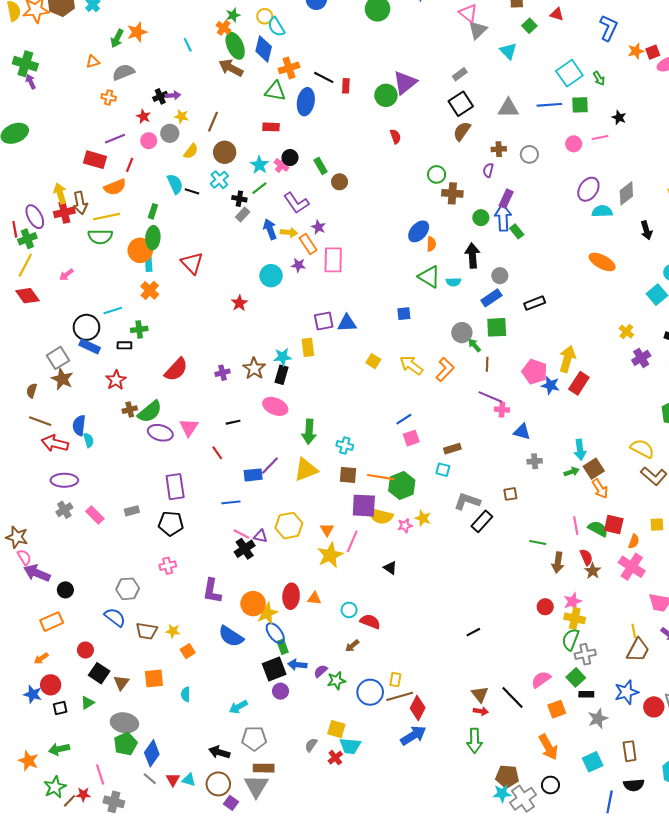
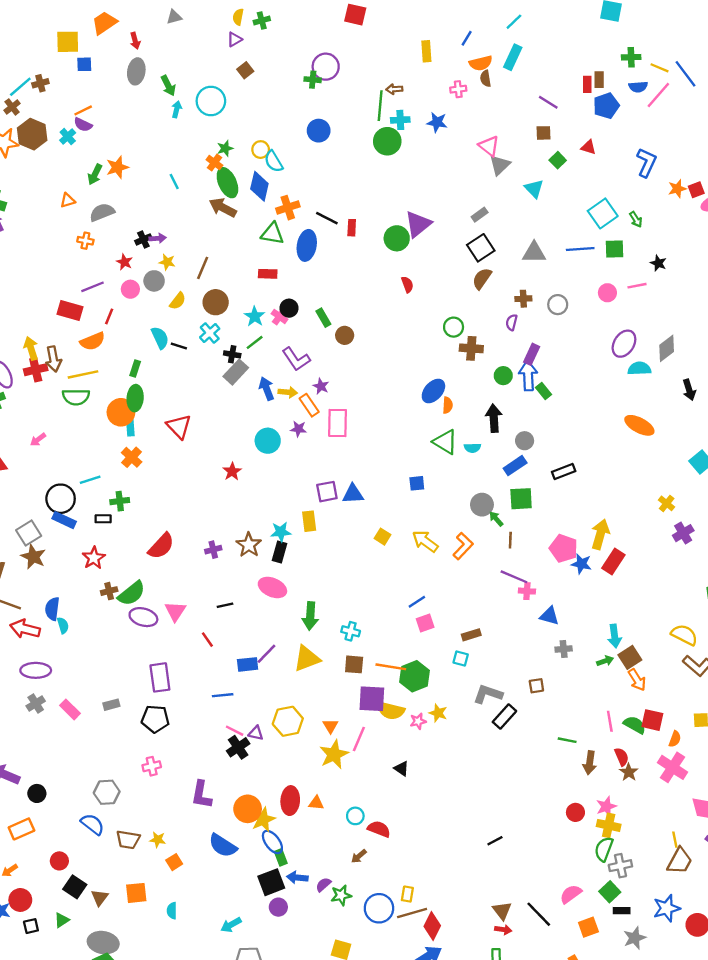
gray rectangle: (243, 214) -> (236, 372), size x1.5

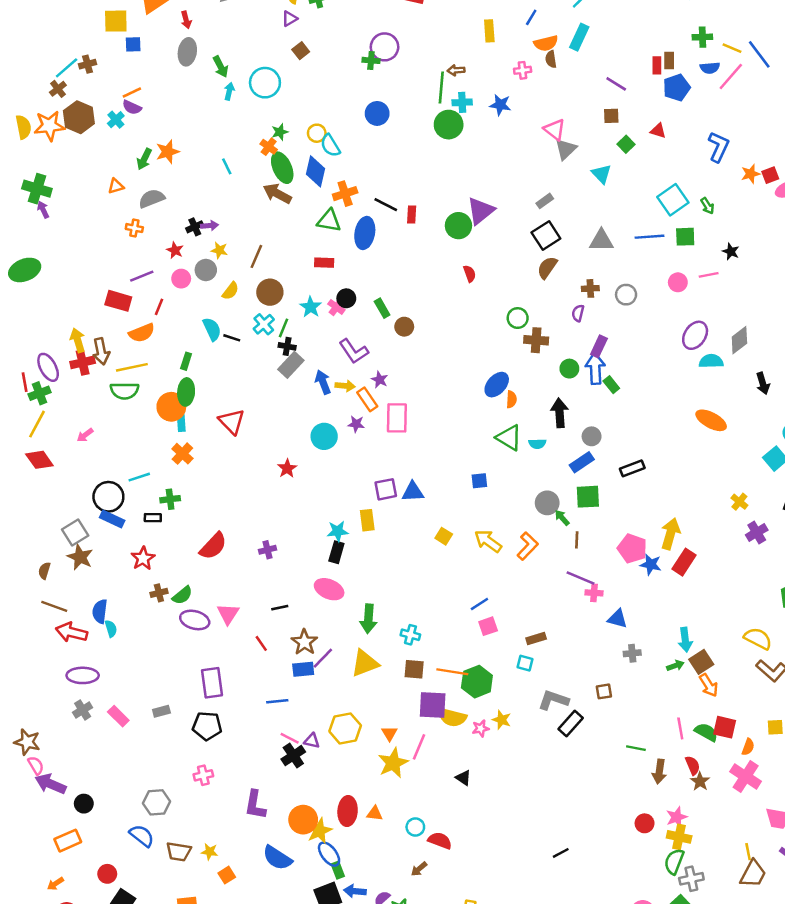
green line: (255, 342) -> (283, 328), moved, turned -30
brown star: (249, 545) -> (304, 642), moved
green semicircle: (132, 593) -> (182, 595), size x0.7

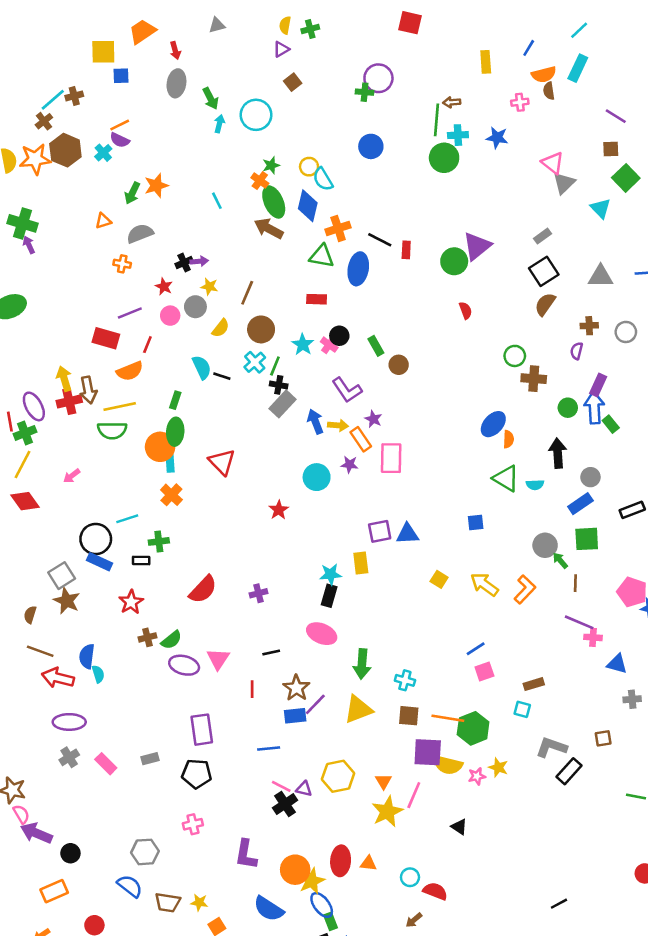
green square: (626, 144) -> (626, 178), size x1.5
red line: (261, 643) -> (252, 689), turned 35

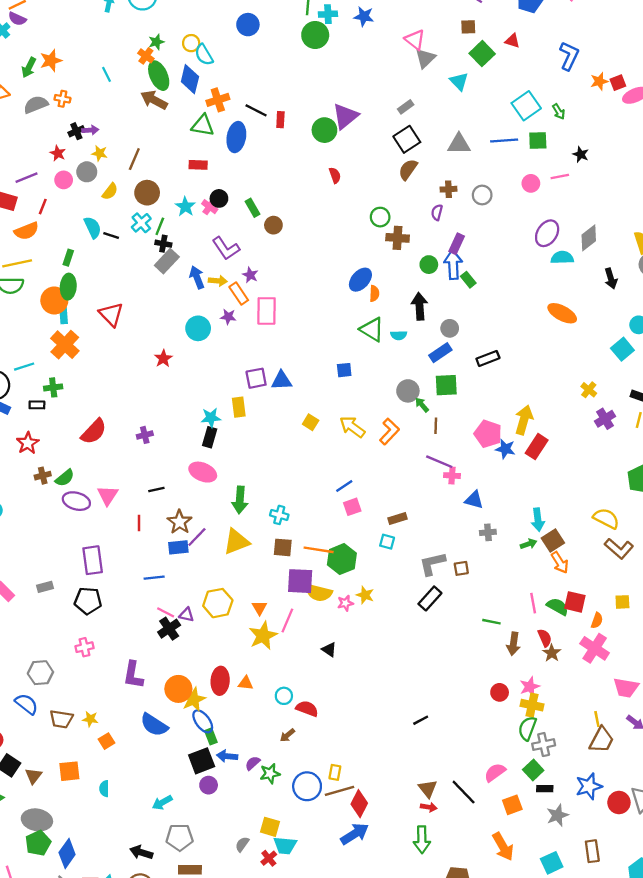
orange cross: (122, 264) -> (62, 99), moved
orange cross: (171, 495) -> (65, 345), size x1.4
gray L-shape: (551, 747) -> (432, 564), moved, turned -32

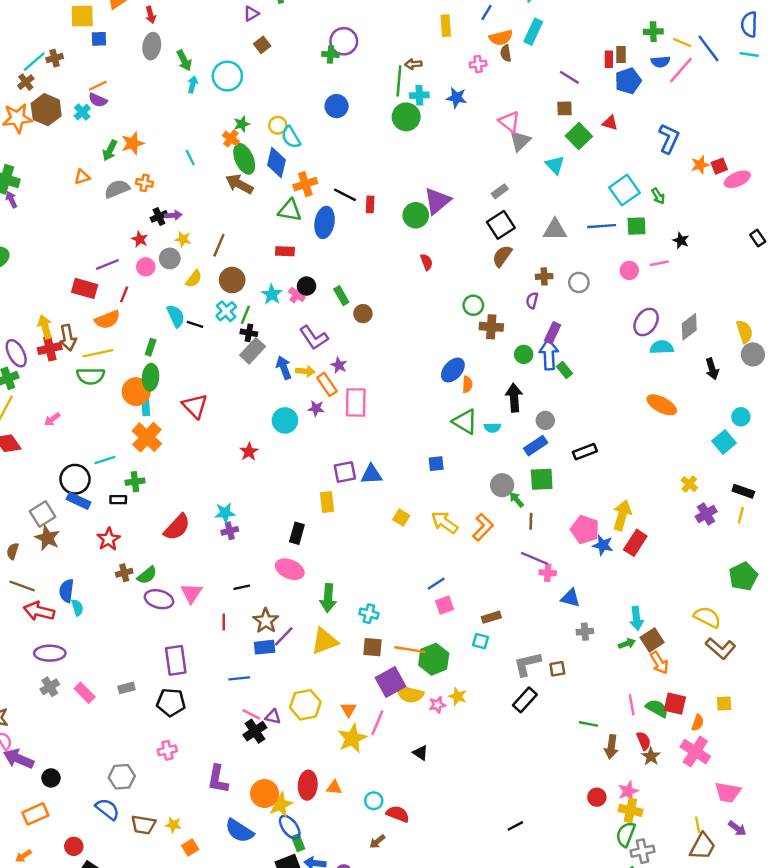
cyan star: (211, 418) -> (225, 513), moved
purple square: (300, 581) -> (391, 682), turned -32

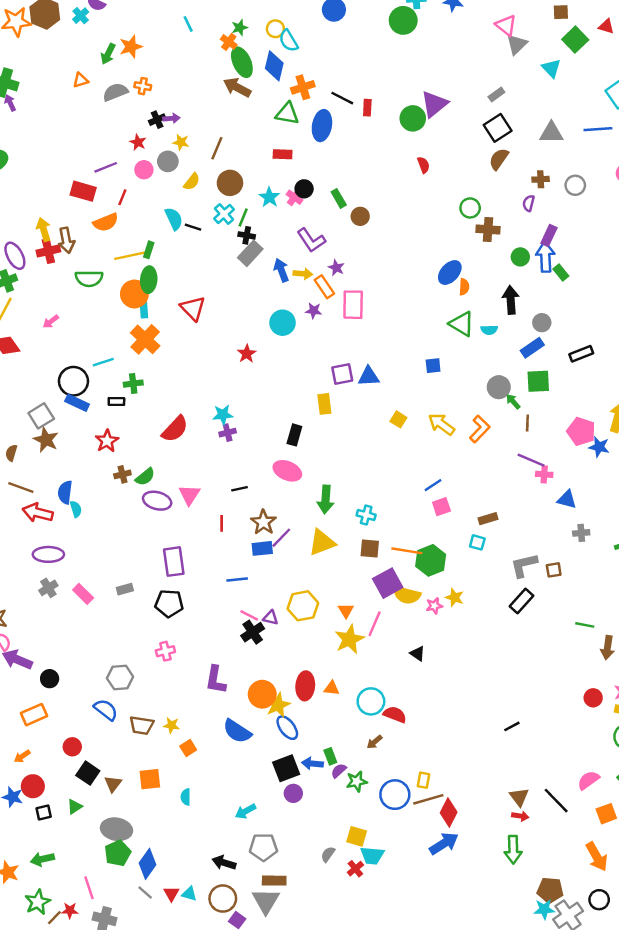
cyan line: (190, 158) -> (188, 24), moved
yellow line: (98, 353) -> (130, 256), moved
cyan circle: (374, 801) -> (371, 701), size x1.5
green rectangle: (298, 843) -> (330, 756), moved

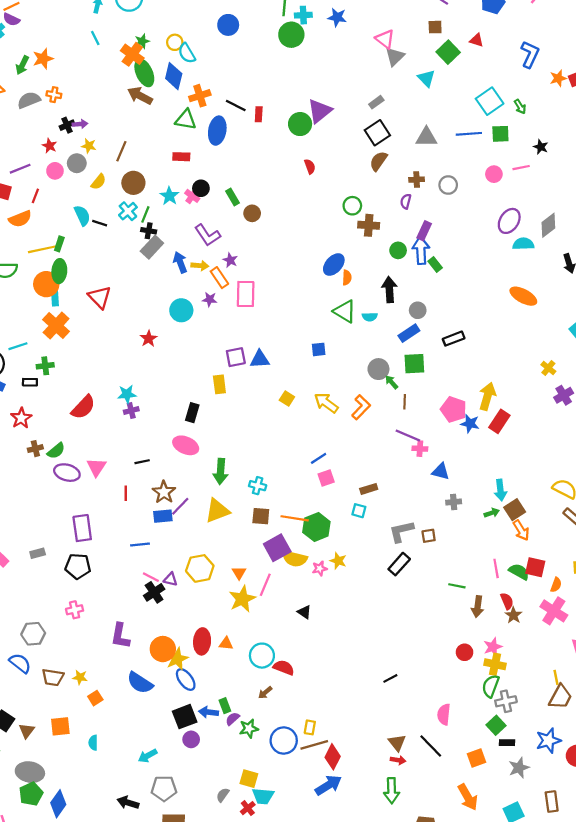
orange cross: (229, 42) -> (132, 54), size x1.5
pink semicircle: (588, 780) -> (444, 714), moved, turned -48

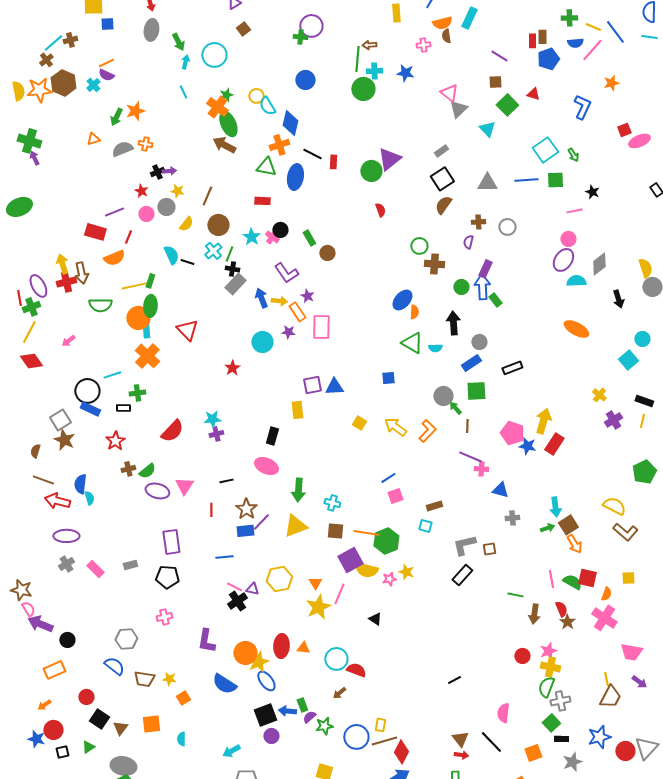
blue diamond: (174, 76) -> (290, 123), moved
orange star: (558, 78) -> (611, 83), moved
pink circle: (494, 174) -> (568, 239), moved

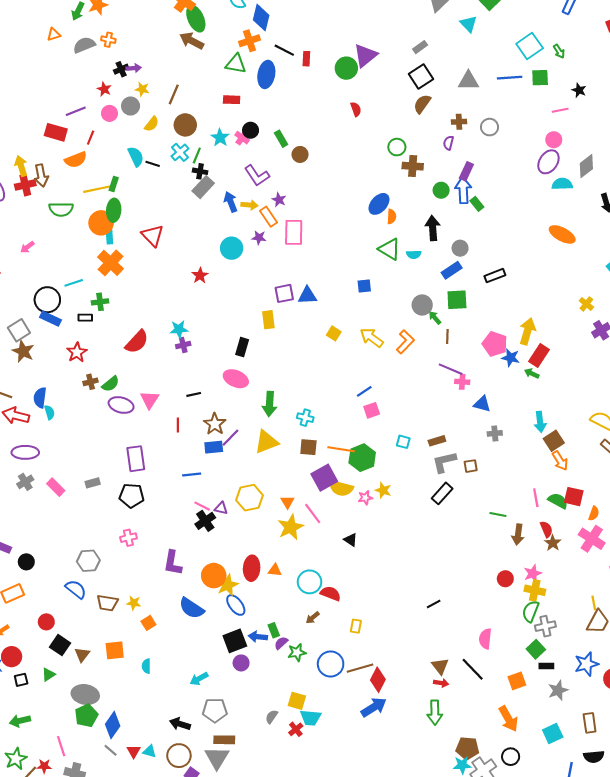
brown rectangle: (434, 506) -> (437, 441), moved
green arrow: (547, 528) -> (532, 373), moved, turned -136
pink line: (339, 594) -> (313, 513), turned -60
yellow rectangle: (380, 725) -> (356, 626), moved

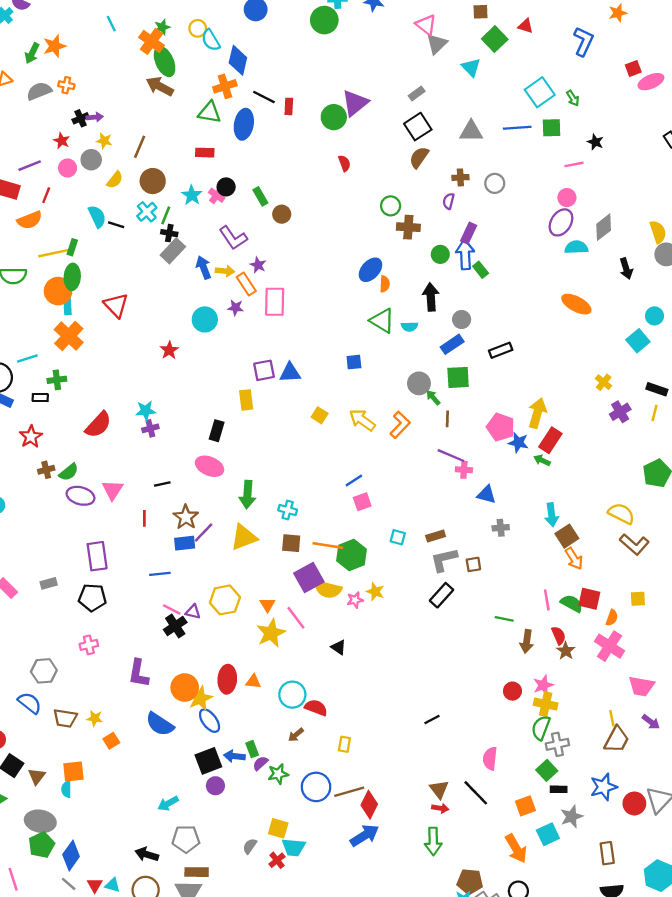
cyan semicircle: (146, 666) -> (66, 789), moved
cyan square: (553, 733) -> (548, 834), moved

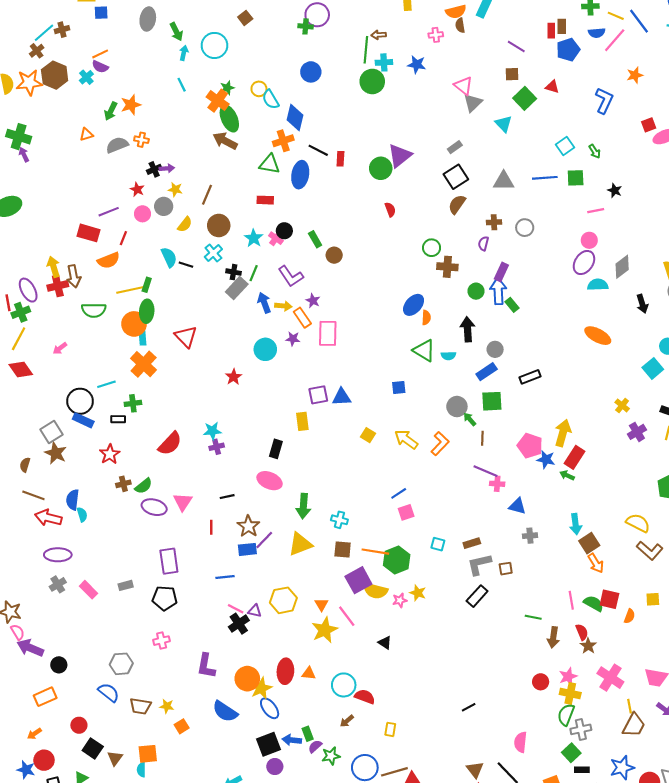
cyan square: (540, 92) -> (565, 146), size x0.7
green line: (166, 215) -> (254, 273), moved
pink cross: (610, 646) -> (610, 678), moved

